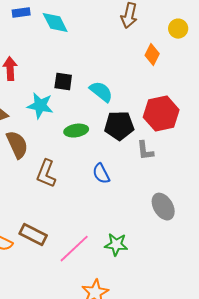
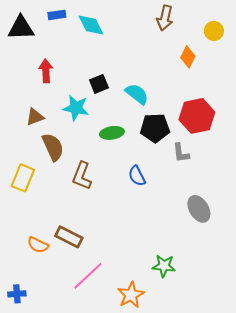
black square: (63, 82) -> (99, 84), turned -30
green star: (116, 245) -> (164, 266), moved
pink line: (74, 249) -> (88, 276), moved

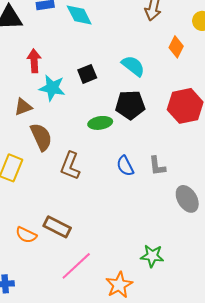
cyan semicircle: (137, 94) -> (133, 66), moved
cyan star: (76, 108) -> (52, 88), moved
black pentagon: (155, 128) -> (130, 105), moved
gray L-shape: (181, 153) -> (157, 166), moved

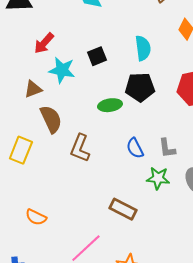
red arrow: (34, 61) -> (44, 43), turned -135
cyan semicircle: (133, 66) -> (143, 48), turned 45
brown rectangle: (57, 227) -> (123, 209), moved
green star: (152, 256) -> (158, 178), moved

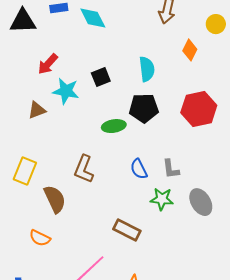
brown semicircle: (51, 119) -> (55, 199), moved

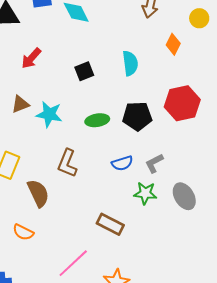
cyan star: (66, 91) -> (49, 114), moved
black pentagon: (144, 108) -> (137, 116), moved
blue semicircle: (139, 169) -> (122, 163), turned -80
gray L-shape: (171, 169) -> (154, 163), turned 70

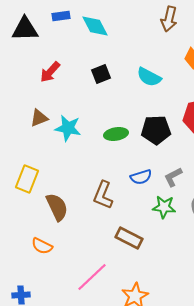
cyan semicircle: (130, 63) -> (149, 77), turned 125
black square: (84, 71) -> (101, 74), moved
brown L-shape: (67, 163) -> (103, 195), moved

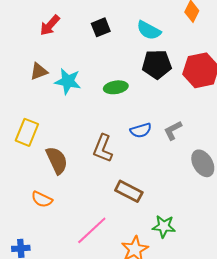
black pentagon: (156, 130) -> (157, 64), moved
green star: (164, 207) -> (164, 226), moved

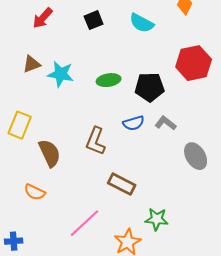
black pentagon: (157, 64) -> (150, 87), moved
gray L-shape: (173, 130) -> (166, 123), turned 65

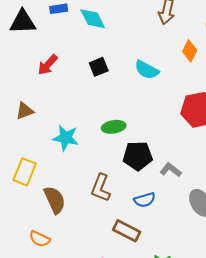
brown triangle: (32, 64) -> (25, 111), moved
cyan star: (61, 74) -> (66, 138), moved
black pentagon: (150, 87) -> (138, 156), moved
blue semicircle: (134, 123) -> (145, 200), moved

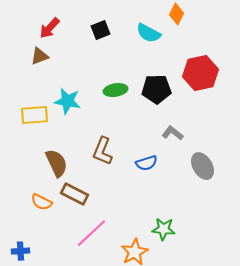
orange diamond: (190, 51) -> (177, 14), moved
brown triangle: (25, 111) -> (40, 56), moved
black pentagon: (138, 156) -> (157, 89), moved
yellow rectangle: (25, 172) -> (35, 115), moved, turned 64
brown rectangle: (127, 231) -> (75, 194), moved

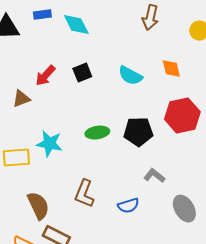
orange diamond: (177, 14) -> (171, 69), moved, turned -40
red arrow: (50, 28) -> (45, 76), moved

